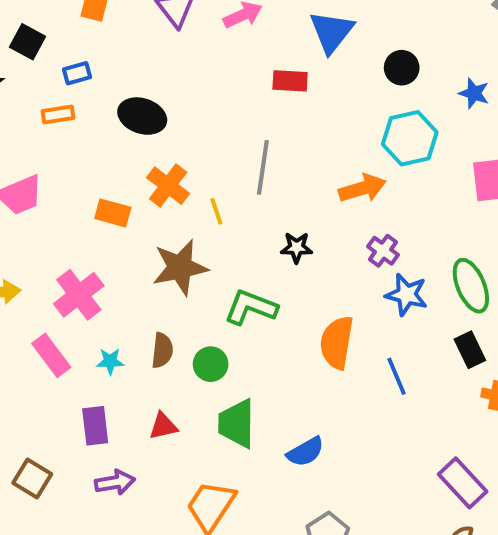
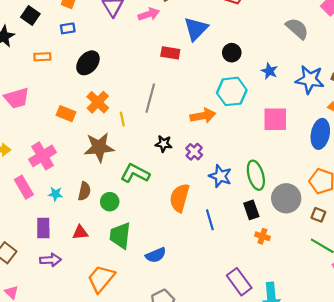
blue rectangle: (77, 73) -> (68, 28), moved
black ellipse: (142, 116) -> (88, 63), turned -75
purple cross: (383, 251) -> (194, 152), moved

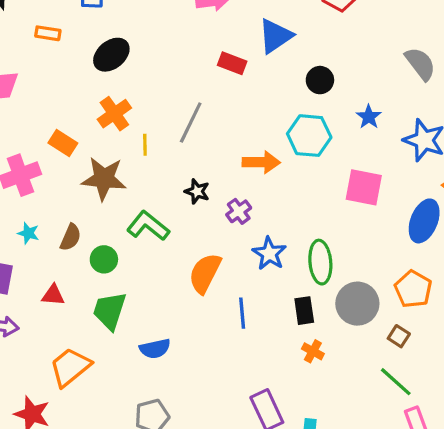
orange rectangle: (66, 114) -> (63, 143), moved

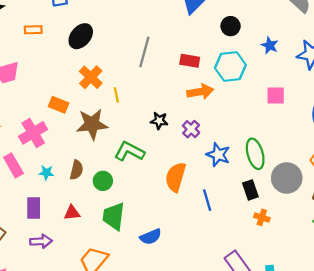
red rectangle: (232, 63) -> (190, 61), moved
gray line: (191, 122) -> (144, 52), moved
pink square: (364, 187) -> (276, 96), size x0.7

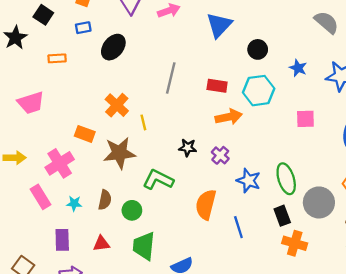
black ellipse: (81, 36) -> (113, 47), moved
orange cross: (262, 217) -> (295, 243), size x1.5

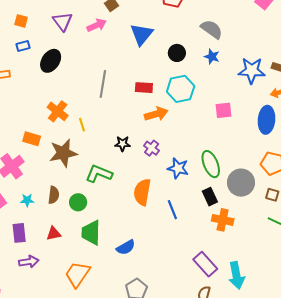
gray semicircle: (326, 22) -> (212, 29), moved
blue star: (298, 68) -> (212, 57), moved

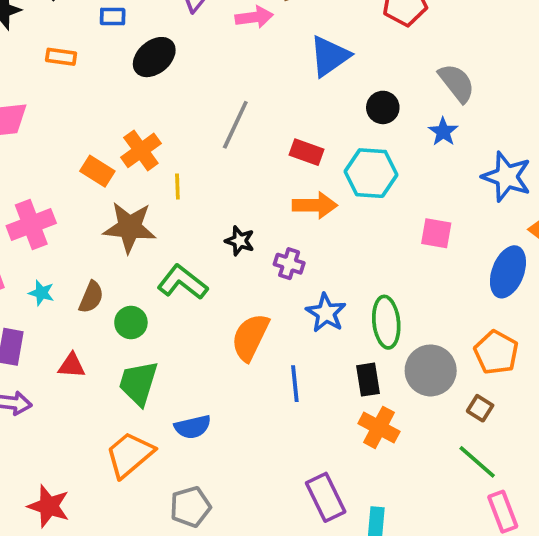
orange rectangle: (32, 139) -> (97, 171), moved
purple cross: (152, 148) -> (289, 264), turned -35
orange trapezoid: (77, 274) -> (130, 455), moved

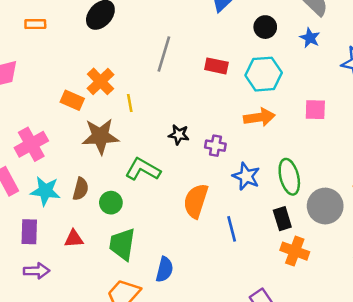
orange arrow: (315, 205) -> (259, 117), moved
cyan star: (41, 293) -> (45, 191), size x1.6
blue semicircle: (193, 427) -> (165, 269), turned -55

